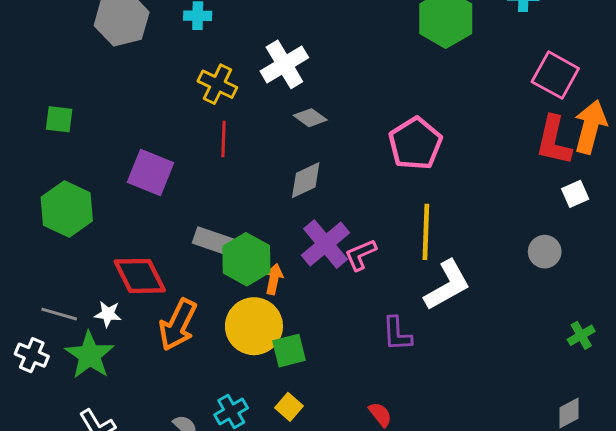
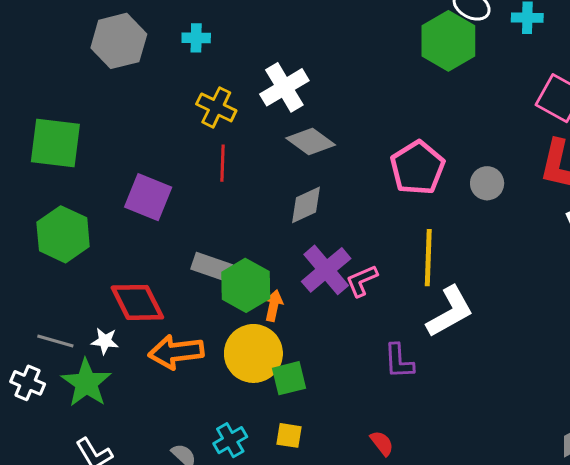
gray diamond: (310, 118) -> (311, 141), size x1.4
green square: (59, 119) -> (55, 143), size x1.8
gray circle: (545, 252) -> (487, 183), moved
orange arrow: (178, 325) -> (176, 352), turned 57
yellow square: (289, 407) -> (289, 435), turned -32

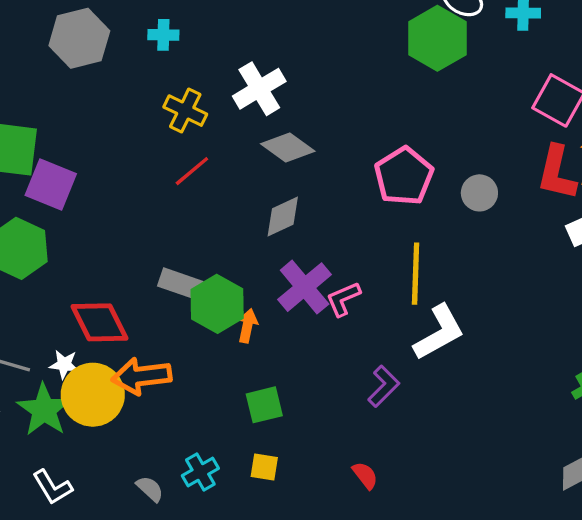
red line: (222, 163) -> (192, 171), turned 48
purple square: (148, 197) -> (51, 185), moved
yellow circle: (253, 353) -> (93, 395), moved
purple L-shape: (399, 361) -> (384, 386), turned -132

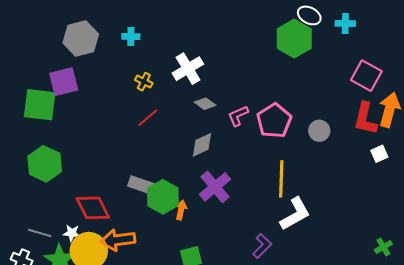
yellow cross: (185, 111) -> (144, 82), size x0.7
gray diamond: (288, 148) -> (205, 104), size x0.7
purple square: (51, 185) -> (64, 82), moved, turned -36
pink L-shape: (343, 299) -> (238, 116), moved

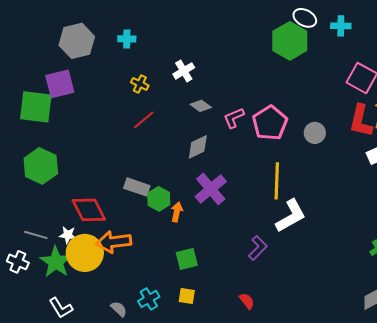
white cross: (188, 69) -> (184, 71), size x0.7
green hexagon: (163, 197) -> (159, 199), size x0.7

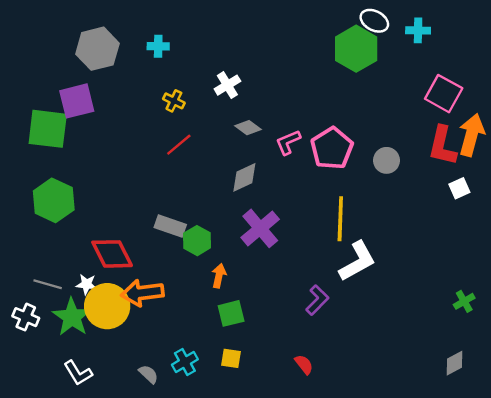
orange arrow: (177, 212) -> (219, 276), moved

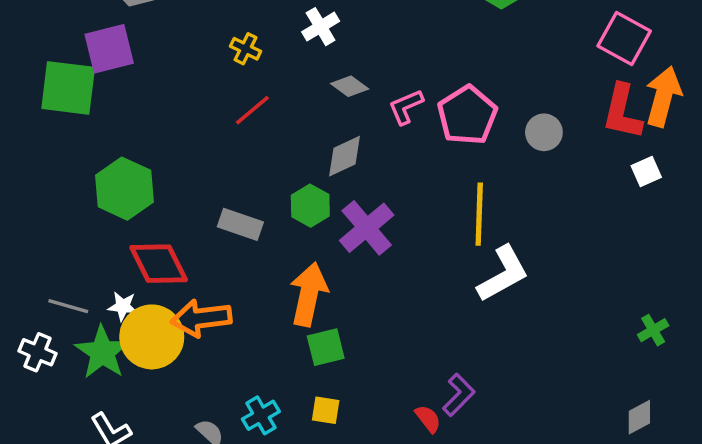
green hexagon: (54, 200) -> (124, 189), moved
green hexagon: (197, 241) -> (310, 206), moved
orange arrow: (219, 276) -> (309, 294), size x1.8
purple L-shape: (317, 300) -> (459, 395), moved

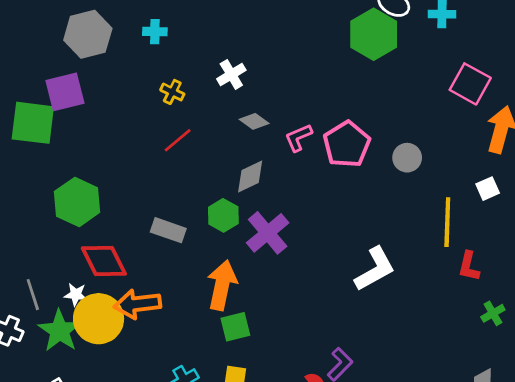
red L-shape: (622, 112) -> (469, 266), moved, size x0.7
yellow line: (479, 214) -> (447, 222), moved
gray line: (68, 306) -> (33, 295), turned 56

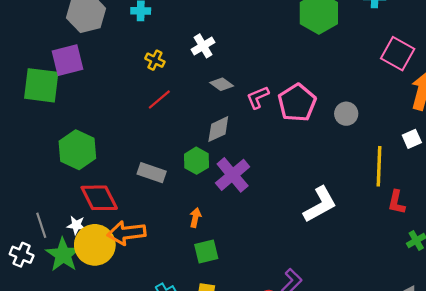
orange arrow: (222, 285) -> (195, 218), size x0.5

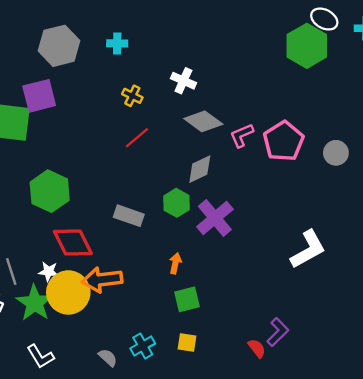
white cross: (203, 46) -> (183, 81), turned -35
gray diamond: (222, 84) -> (203, 121), size x1.5

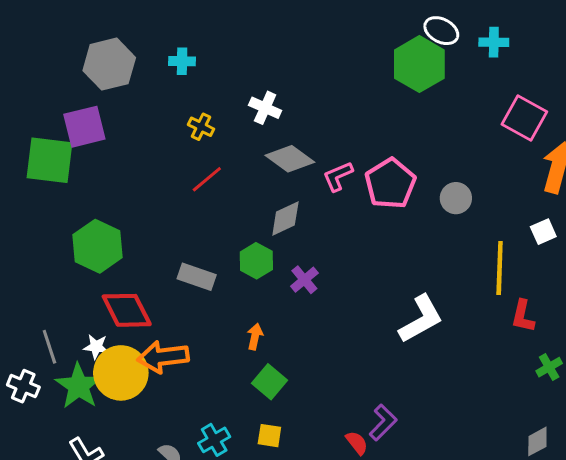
purple cross: (215, 218) -> (304, 280), size x0.6
green square: (187, 299) -> (269, 382), turned -36

